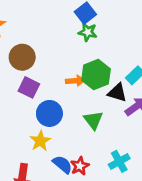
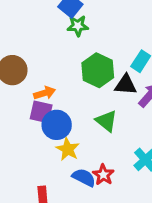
orange arrow: (75, 81) -> (45, 93), moved
purple square: (29, 87) -> (41, 112), moved
yellow star: (40, 141) -> (68, 149), moved

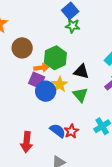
green hexagon: (98, 70) -> (55, 58), moved
black triangle: (126, 85) -> (81, 72), moved
yellow star: (68, 149) -> (60, 84), moved

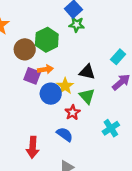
green hexagon: (55, 58) -> (47, 40), moved
purple square: (37, 80) -> (32, 76), moved
red star: (71, 131) -> (73, 112), moved

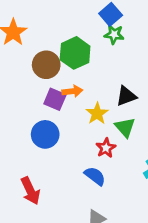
black triangle: (87, 72) -> (126, 96), turned -35
blue circle: (51, 94) -> (45, 134), moved
red arrow: (33, 147) -> (30, 191), moved, turned -30

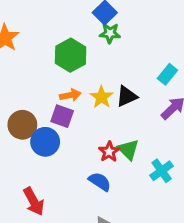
brown circle: (46, 65) -> (22, 125), moved
purple square: (55, 99) -> (62, 116), moved
yellow star: (97, 113) -> (102, 97), moved
green triangle: (125, 127) -> (128, 150), moved

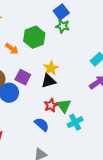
orange arrow: (70, 95) -> (12, 49), moved, turned 40
black triangle: (127, 96) -> (49, 81), moved
cyan cross: (162, 171) -> (75, 122), moved

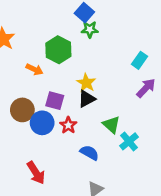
red star: (51, 105) -> (68, 125), moved

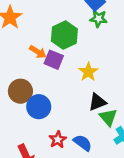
black triangle: (87, 99) -> (97, 102), moved
purple square: (55, 101) -> (54, 60), moved
red star: (68, 125) -> (58, 140), moved

